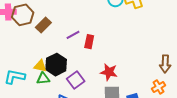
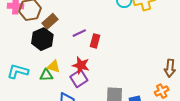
black hexagon: (56, 65) -> (42, 39), moved
yellow triangle: (40, 66) -> (54, 66), moved
red star: (109, 72) -> (81, 65), moved

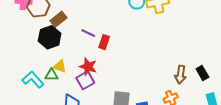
purple line: (79, 33) -> (88, 33), turned 48
cyan L-shape: (18, 71) -> (33, 80), moved, turned 30

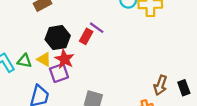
purple line: (88, 33) -> (97, 28), moved
black hexagon: (50, 37) -> (58, 38), moved
yellow triangle: (60, 66) -> (44, 59), moved

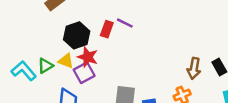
purple line: (97, 28) -> (125, 23), moved
green triangle: (24, 61) -> (45, 66), turned -32

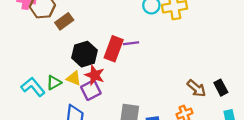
purple line: (125, 23) -> (131, 43), turned -35
red rectangle: (107, 29) -> (114, 49), size x1.5
brown arrow: (194, 68) -> (196, 88), turned -60

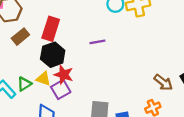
brown rectangle: (64, 21) -> (20, 37), moved
red rectangle: (114, 49) -> (51, 29), moved

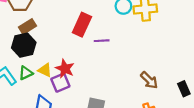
red rectangle: (51, 29) -> (82, 25), moved
black hexagon: (53, 55) -> (24, 45), moved
brown arrow: (163, 82) -> (149, 80), moved

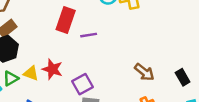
purple square: (60, 83) -> (82, 84), moved

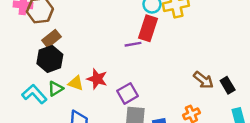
red rectangle: (66, 20) -> (148, 28), moved
brown arrow: (144, 72) -> (203, 80), moved

